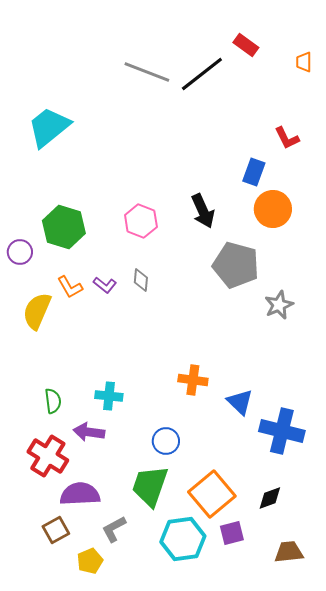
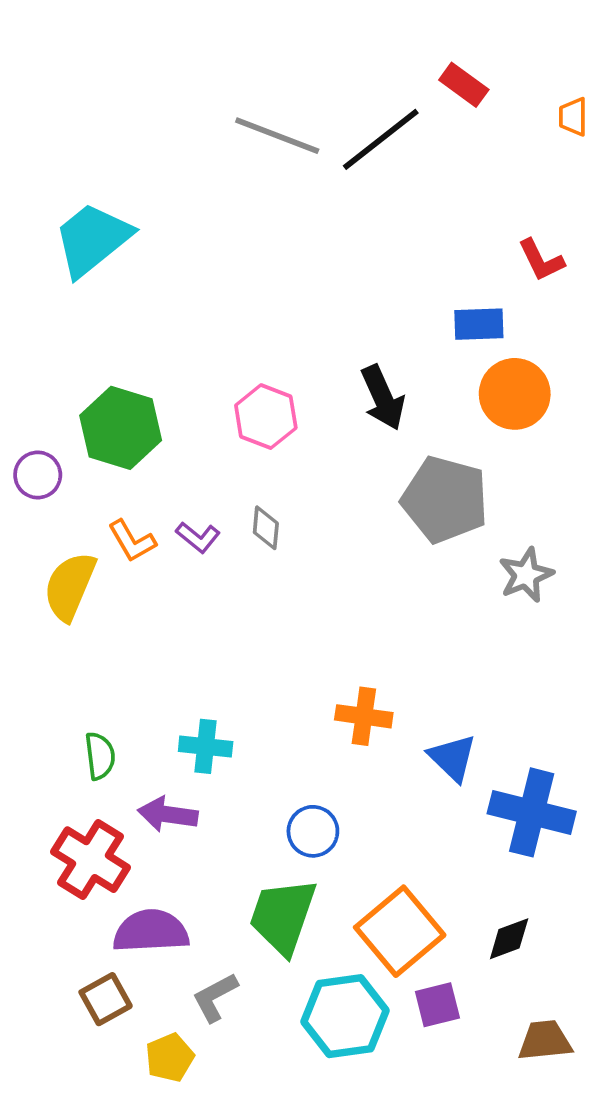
blue rectangle: (254, 172) -> (479, 324), turned 68

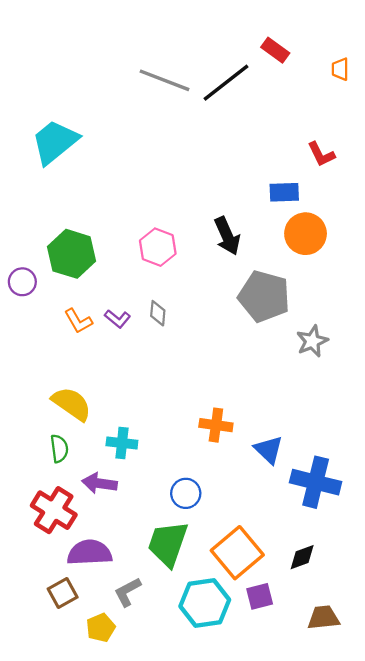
yellow semicircle: (70, 586) -> (72, 404), moved, turned 102

